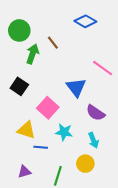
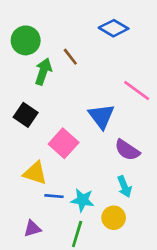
cyan star: (64, 132) -> (82, 200), moved

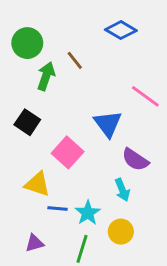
cyan arrow: (124, 187) -> (122, 190), moved
cyan star: (82, 200) -> (88, 213), turned 30

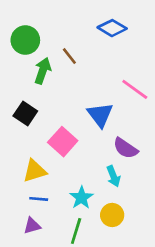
yellow triangle: (37, 184) -> (35, 171), turned -35
blue line: (58, 209) -> (39, 199), moved

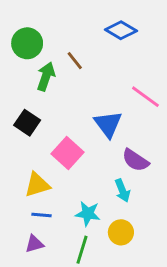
cyan star: (81, 198) -> (88, 214), turned -30

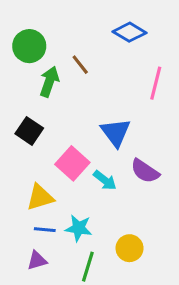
pink line: (145, 97) -> (156, 83), moved, turned 68
cyan arrow: (122, 191) -> (105, 180), moved, turned -30
cyan star: (88, 214) -> (79, 228), moved

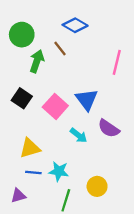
blue diamond: (130, 32) -> (75, 25), moved
pink square: (72, 163) -> (55, 106), moved
purple triangle: (37, 261) -> (18, 196), moved

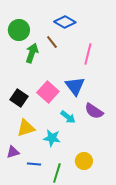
pink line: (117, 62) -> (88, 54), moved
black square: (22, 98) -> (19, 98), moved
cyan star: (59, 171) -> (52, 138), moved
blue line: (33, 172) -> (34, 164), moved
purple triangle: (18, 196) -> (13, 152), moved

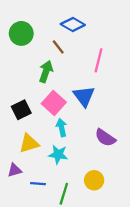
green arrow: (32, 53) -> (46, 72), moved
black square: (19, 98) -> (21, 110), turned 30
purple semicircle: (94, 111) -> (105, 138), moved
cyan arrow: (68, 117) -> (62, 128), moved, turned -140

